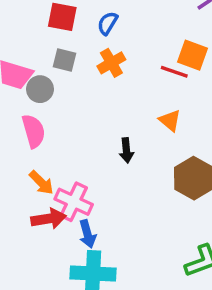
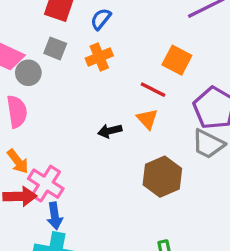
red line: (174, 72) -> (153, 90), moved
black arrow: (126, 150) -> (110, 131), moved, turned 75

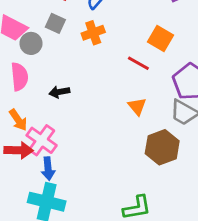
orange triangle: (147, 119) -> (137, 106), moved
black arrow: (110, 131) -> (59, 92), moved
brown hexagon: (162, 177) -> (162, 147), moved

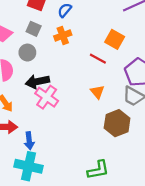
gray circle: (31, 43) -> (27, 53), moved
black arrow: (59, 92) -> (37, 82), size x1.5
pink cross: (42, 140) -> (47, 97), moved

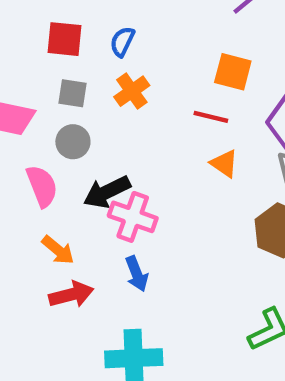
orange triangle: (97, 92) -> (224, 164), moved
blue arrow: (29, 141) -> (137, 274), moved

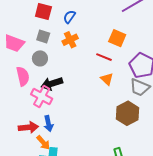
pink cross: (133, 217) -> (42, 97), moved
orange arrow: (58, 250) -> (43, 143), moved
blue arrow: (137, 274) -> (48, 124), moved

